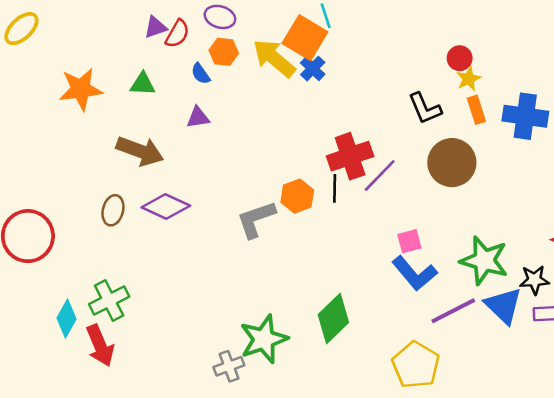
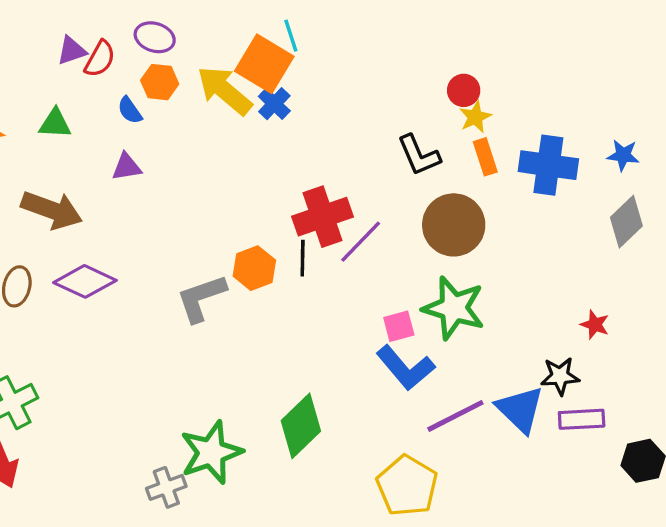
green star: (484, 261) -> (454, 308), moved

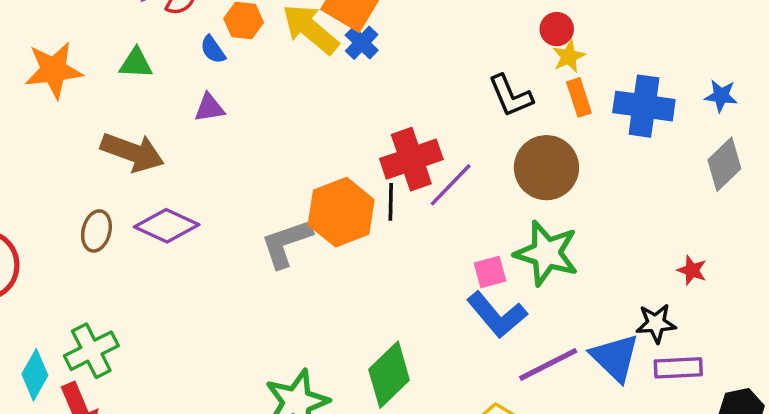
orange hexagon: (254, 268) -> (341, 212), size x1.5

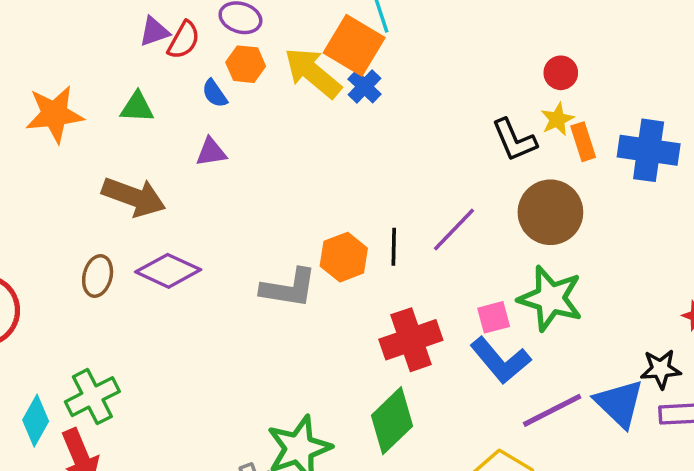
yellow star: (569, 56) -> (557, 119), moved
red cross: (411, 159) -> (411, 340), moved
orange hexagon: (341, 212) -> (344, 257), size x0.7
gray L-shape: (286, 243) -> (289, 288), turned -152

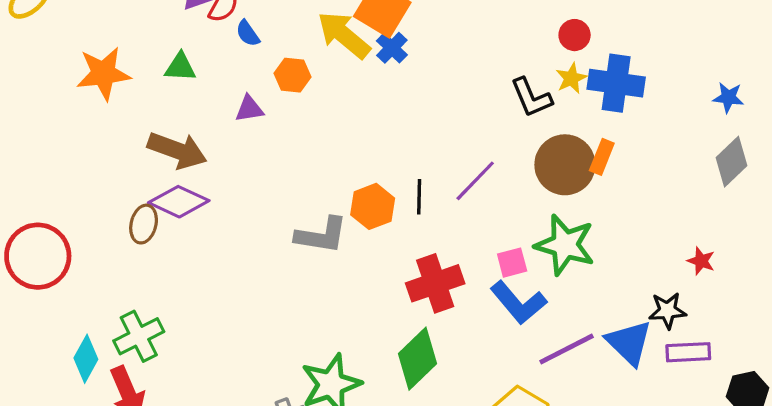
orange hexagon: (246, 64) -> (293, 75), moved
blue semicircle: (215, 93) -> (248, 33), moved
orange rectangle: (583, 142) -> (602, 157), moved, turned 40
blue cross: (649, 150) -> (616, 83), moved
purple diamond: (168, 271) -> (179, 202), moved

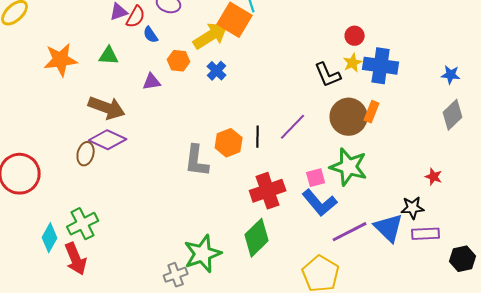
yellow arrow: (344, 35) -> (211, 36), turned 108
blue cross: (392, 48) -> (217, 71), moved
gray L-shape: (321, 235) -> (197, 161), turned 88

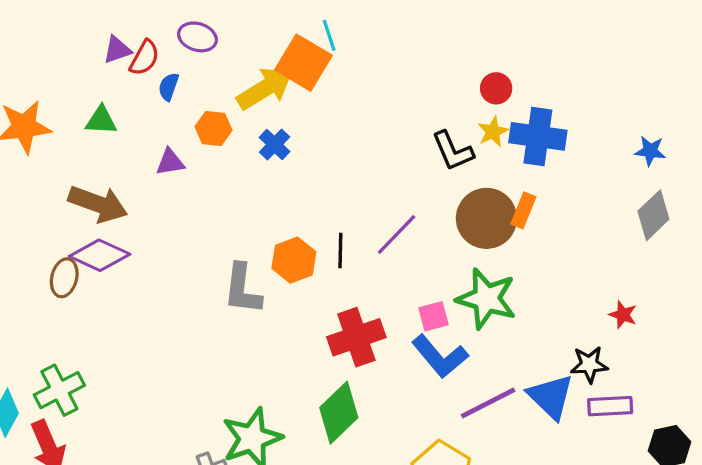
blue semicircle: (151, 35) -> (169, 87), turned 54

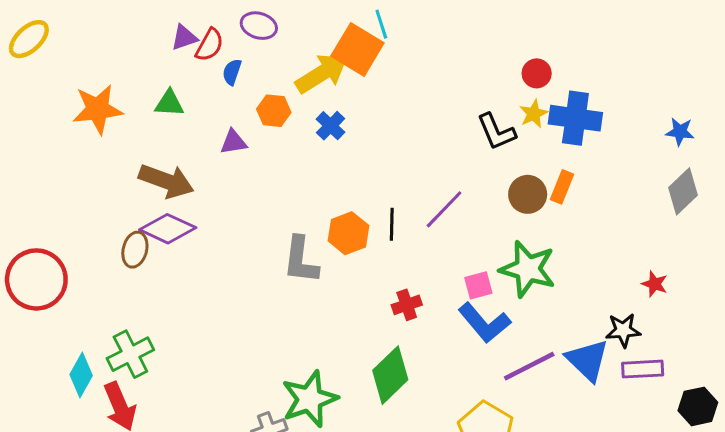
brown circle: (486, 218) -> (528, 194), size x0.7
red cross: (356, 337) -> (407, 305), size x0.6

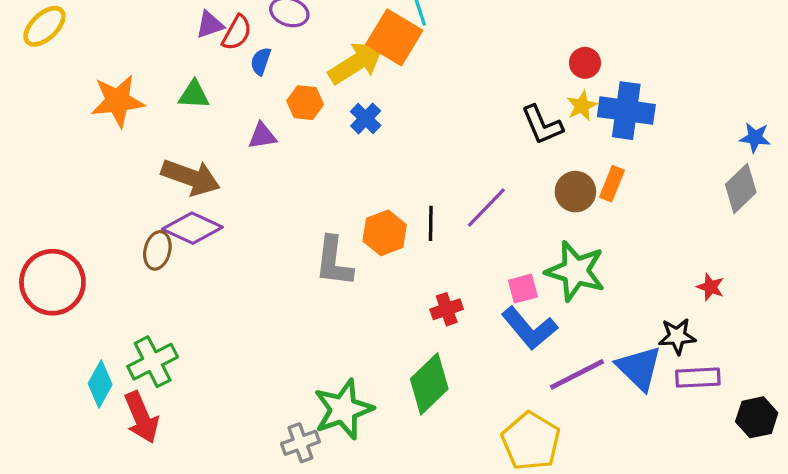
blue star: (680, 132) -> (755, 138), moved

